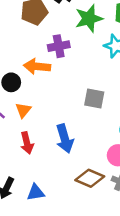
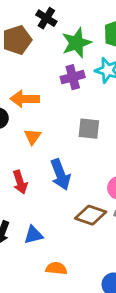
purple cross: (59, 46) -> (73, 77), moved
orange triangle: (23, 110) -> (33, 137), moved

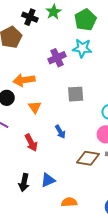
green star: (76, 43) -> (54, 12), moved, size x0.7
blue arrow: (60, 174) -> (60, 132), size x0.6

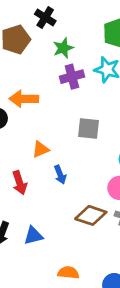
green star: (54, 12) -> (63, 48), moved
orange triangle: (35, 107) -> (40, 149), moved, turned 32
orange semicircle: (69, 202) -> (68, 273), moved

